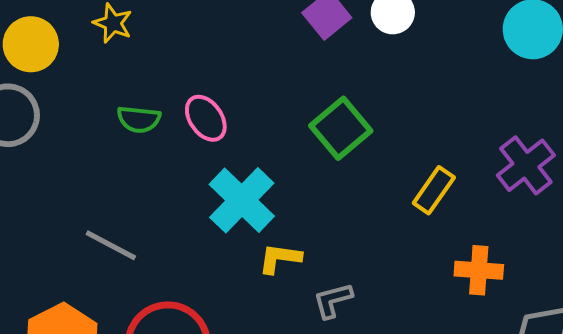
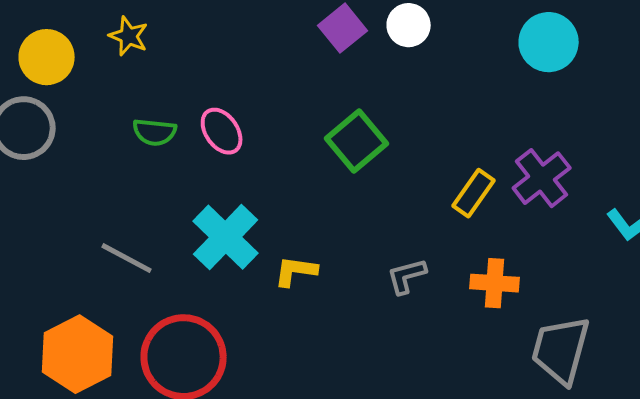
yellow rectangle: (434, 190) -> (474, 193), moved
cyan cross: (242, 200) -> (226, 237), moved
gray L-shape: (333, 300) -> (407, 276), moved

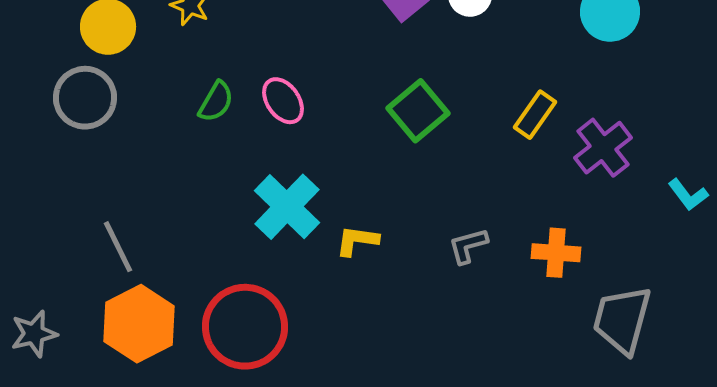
green semicircle: (155, 132) -> (216, 102), turned -66
yellow rectangle: (474, 193) -> (535, 115), moved
gray line: (127, 258) -> (118, 247), moved, turned 36

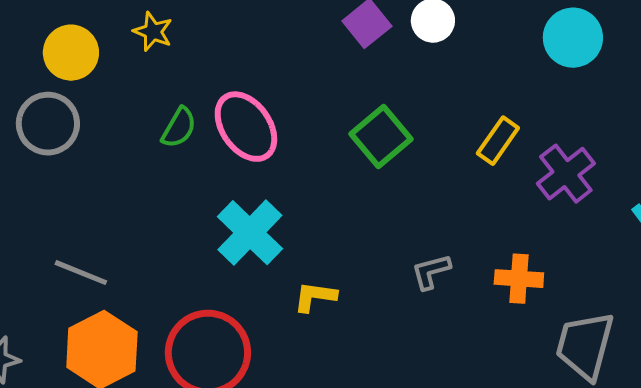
pink ellipse: (283, 101) -> (246, 127), size x1.5
yellow L-shape: (357, 241) -> (315, 297), moved
gray line: (118, 247) -> (81, 273), turned -42

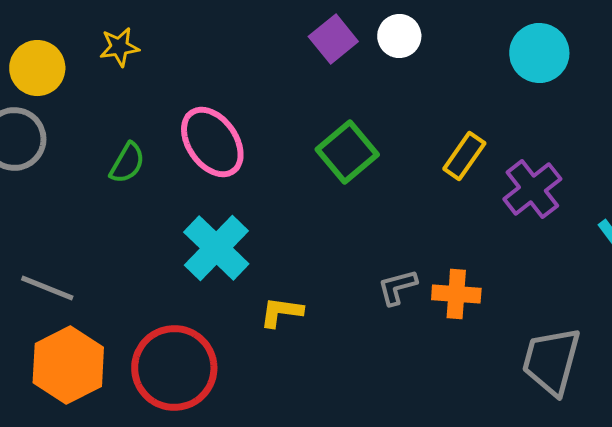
yellow star: (153, 32) -> (119, 47), turned -30
green semicircle: (179, 128) -> (127, 163), moved
orange cross: (519, 279) -> (456, 294), moved

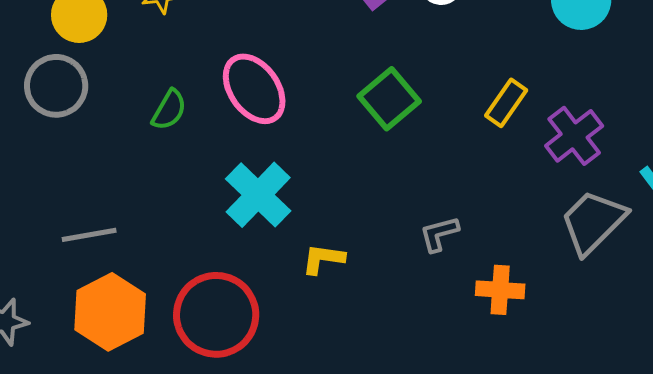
gray line: (47, 288) -> (89, 235), turned -32
orange cross: (456, 294) -> (500, 290), moved
gray trapezoid: (551, 361) -> (593, 222), moved, turned 30

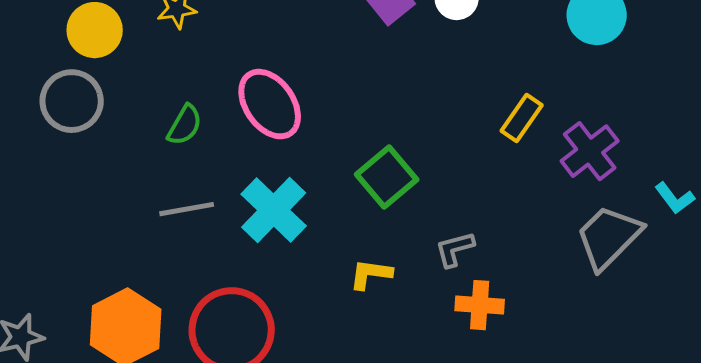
green square: (389, 99) -> (387, 177), moved
gray line: (89, 235) -> (187, 209), moved
yellow L-shape: (323, 259) -> (371, 274), moved
orange cross: (500, 290) -> (480, 305), moved

